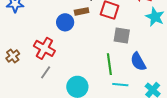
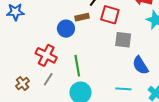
brown cross: (13, 56) -> (22, 83), moved
green line: (109, 64) -> (77, 66), moved

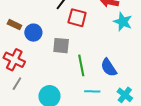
brown rectangle: (82, 17) -> (14, 25), moved, turned 40
gray square: (123, 40) -> (61, 46), moved
green line: (77, 66) -> (81, 65), moved

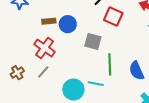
brown rectangle: (14, 25) -> (49, 21), moved, turned -40
cyan line: (92, 91) -> (96, 84), moved

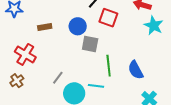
blue circle: (68, 24) -> (78, 26), moved
red cross: (44, 48) -> (25, 54), moved
gray line: (43, 72) -> (58, 78), moved

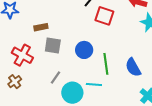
blue circle: (78, 26) -> (84, 50), moved
gray square: (90, 44) -> (53, 46), moved

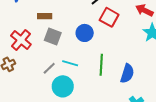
blue circle: (84, 50) -> (85, 33), moved
blue semicircle: (133, 67) -> (127, 73), turned -144
cyan line: (94, 84) -> (70, 63), moved

